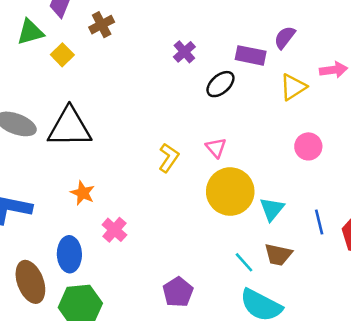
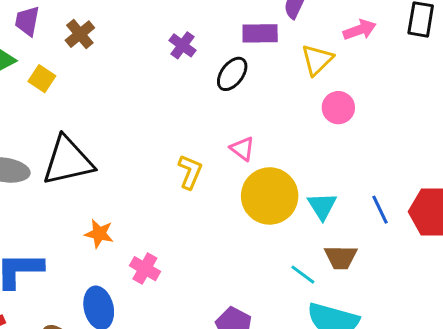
pink circle: (308, 146) -> (338, 108), moved

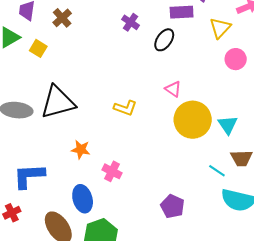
yellow L-shape: (190, 172) -> (125, 108), moved, turned 90

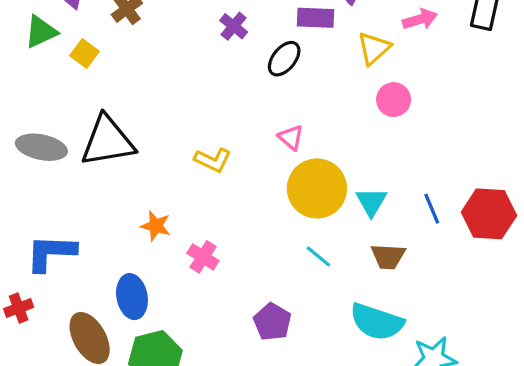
orange star: (81, 150) -> (156, 226), moved
pink cross: (112, 171) -> (203, 257), moved
cyan line: (217, 171) -> (318, 256), moved

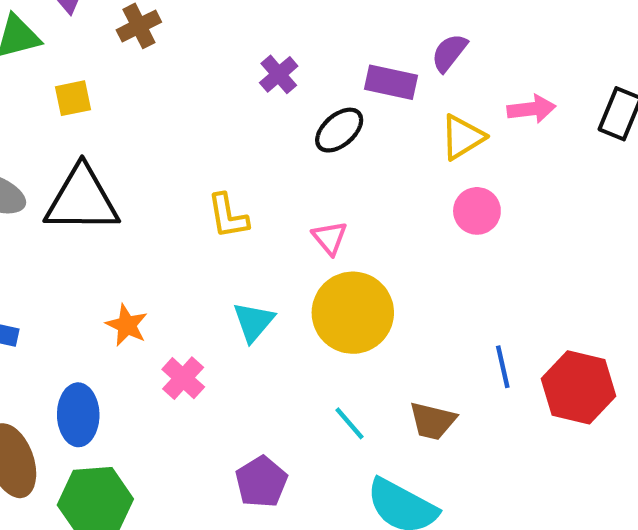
yellow square: (85, 54) -> (73, 98), moved, turned 32
yellow L-shape: (213, 160) -> (228, 216), moved, turned 45
cyan triangle: (371, 202) -> (254, 322), moved
cyan line: (318, 256) -> (350, 423), moved

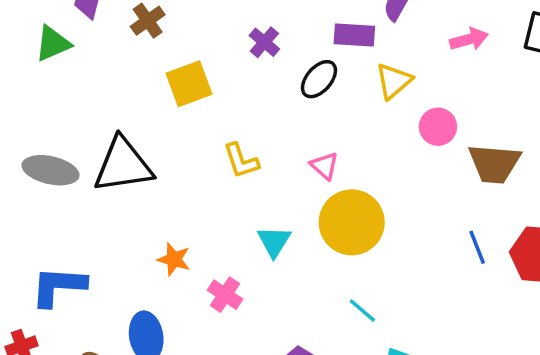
yellow square: (73, 98) -> (189, 84), moved, size x1.5
yellow triangle: (462, 137) -> (394, 81), moved
brown trapezoid: (433, 421) -> (494, 164), moved, size x1.4

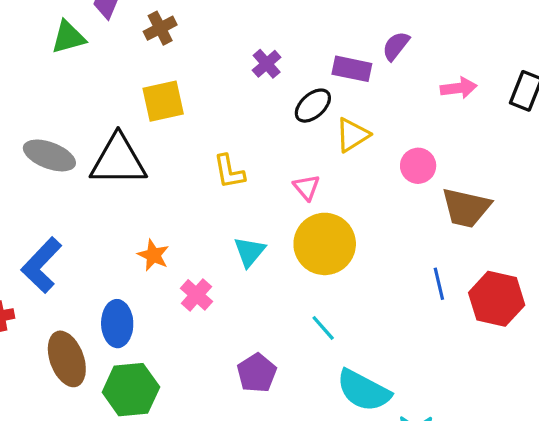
yellow triangle: (394, 81) -> (352, 135), moved
yellow square: (189, 84) -> (163, 101), moved
blue L-shape: (58, 286) -> (42, 265), turned -58

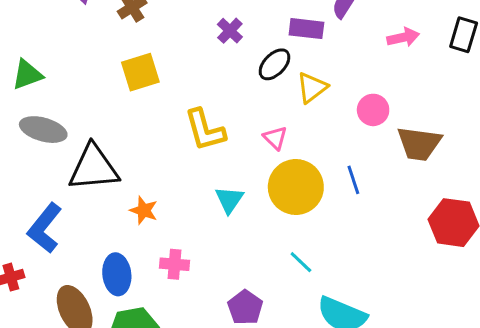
green triangle: (68, 37) -> (27, 75), moved
black triangle: (118, 160) -> (94, 168), moved
yellow L-shape: (229, 172) -> (205, 130), size x1.4
blue line: (439, 284) -> (353, 180), moved
pink cross: (197, 295) -> (174, 264), moved, turned -32

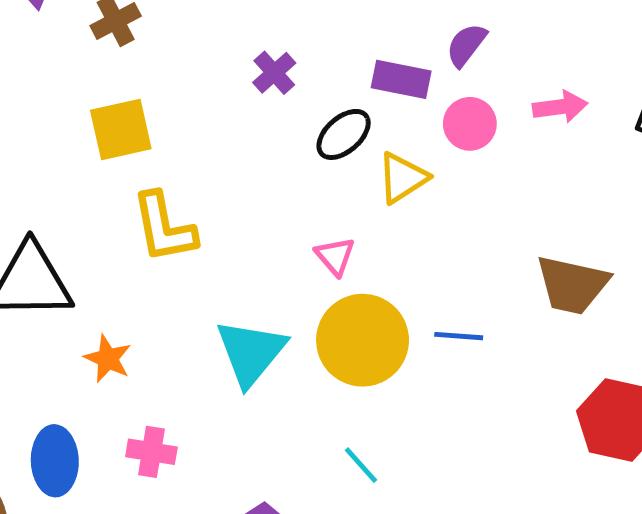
pink circle: (373, 110) -> (470, 124), moved
yellow L-shape: (205, 130) -> (164, 227), moved
blue line: (353, 180) -> (459, 336), turned -72
cyan triangle: (229, 200) -> (251, 352), size x1.5

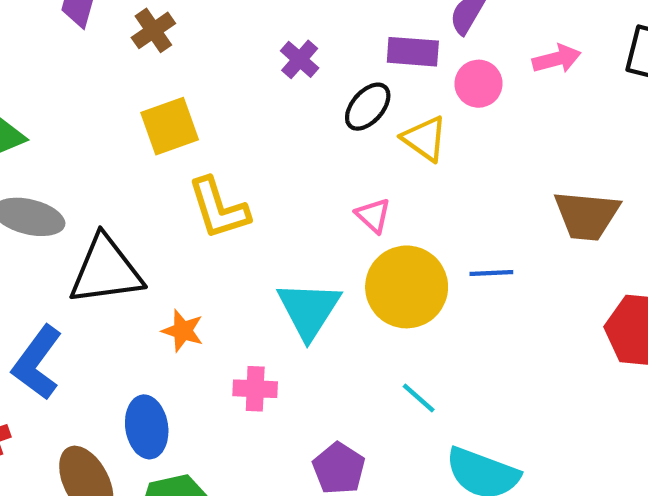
yellow triangle: (403, 178) -> (425, 139), turned -45
pink cross: (151, 452) -> (255, 389), moved

